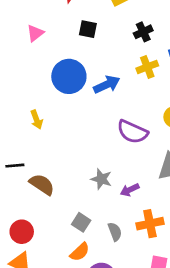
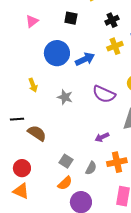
gray star: (101, 179) -> (65, 97), moved
gray semicircle: (115, 232) -> (91, 168), turned 48

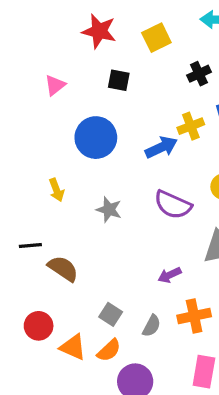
black cross: (112, 20) -> (199, 74), moved
blue arrow: (85, 59) -> (161, 147), moved
orange triangle: (21, 191) -> (73, 347), moved

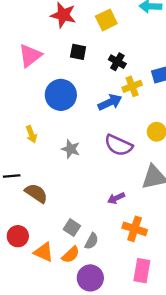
black cross: (199, 74) -> (117, 62), moved, turned -35
pink triangle: (55, 85) -> (30, 56), size x1.5
orange cross: (194, 316) -> (135, 229), turned 30
gray semicircle: (152, 326) -> (92, 241), moved

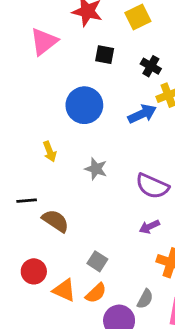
pink triangle: (30, 56) -> (44, 42), moved
purple semicircle: (119, 145) -> (152, 186), moved
gray semicircle: (92, 241) -> (145, 299), moved

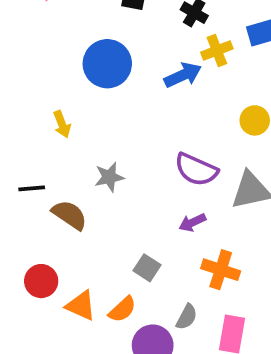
gray star: (96, 169) -> (109, 177), moved, turned -30
gray square: (97, 261) -> (147, 268), moved

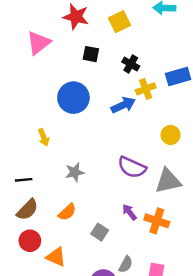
brown semicircle: (69, 215) -> (27, 210), moved, turned 100
purple arrow: (192, 222) -> (129, 212), moved, turned 77
orange cross: (221, 270) -> (157, 221), moved
orange semicircle: (122, 309) -> (67, 212), moved

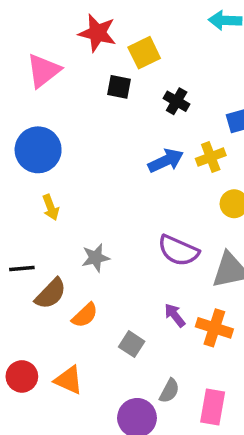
yellow square: (120, 22) -> (144, 53), moved
yellow cross: (146, 89) -> (211, 157), moved
blue circle: (73, 98) -> (38, 150), moved
brown semicircle: (27, 210) -> (51, 294), moved
red circle: (30, 241) -> (22, 376), moved

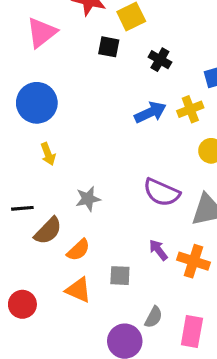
gray square: (132, 344) -> (120, 276), turned -30
orange triangle: (69, 380) -> (78, 290), moved

